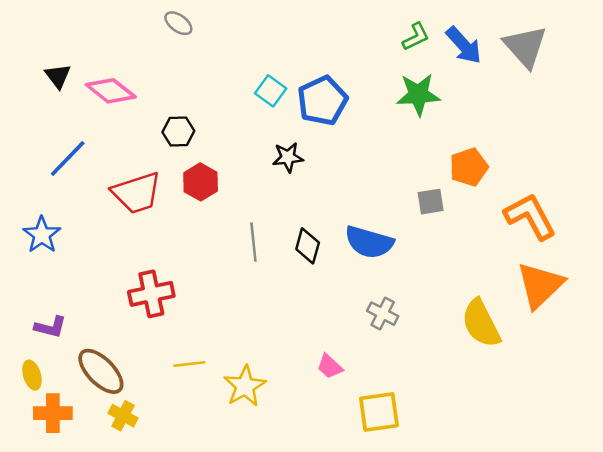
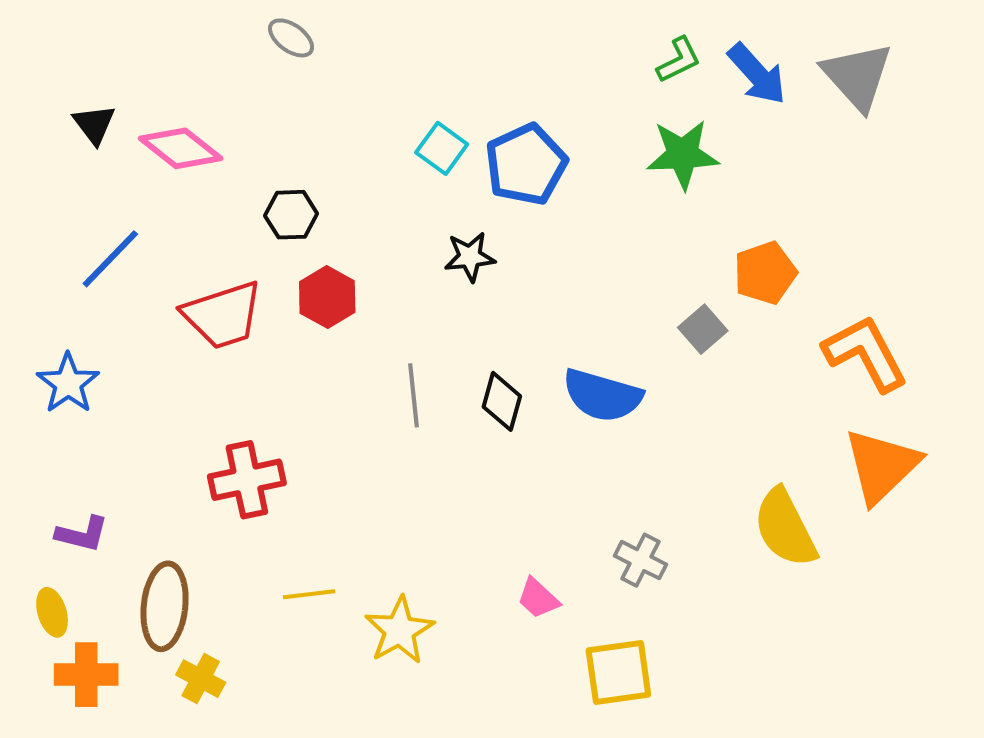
gray square: (431, 202) -> (703, 329), turned -32
gray cross: (383, 314) -> (641, 560), moved
brown ellipse: (101, 371) -> (165, 606), turned 51

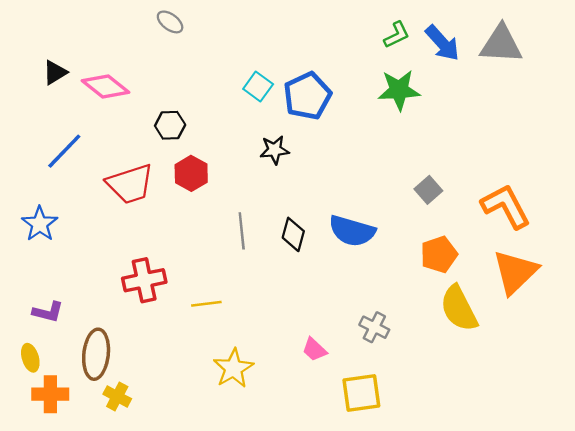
gray triangle: (857, 76) -> (501, 44), turned -45
black triangle: (94, 124) -> (55, 72), turned 36
orange pentagon: (765, 273) -> (439, 254), moved
gray square: (703, 329) -> (428, 190), moved
yellow line: (309, 594) -> (206, 304), moved

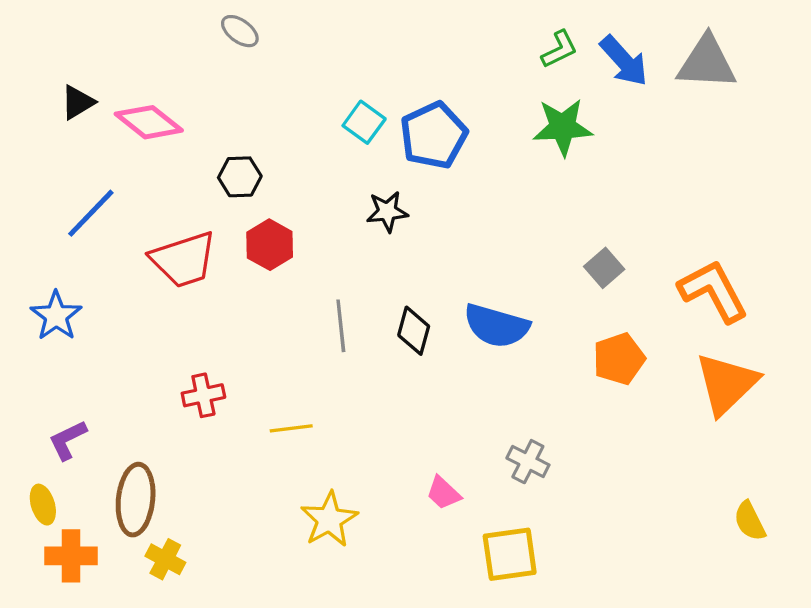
red cross: (144, 280) -> (203, 395), size x0.7
yellow semicircle: (459, 308) -> (750, 521), moved, size x0.6
purple L-shape: (48, 312) -> (68, 440), turned 140

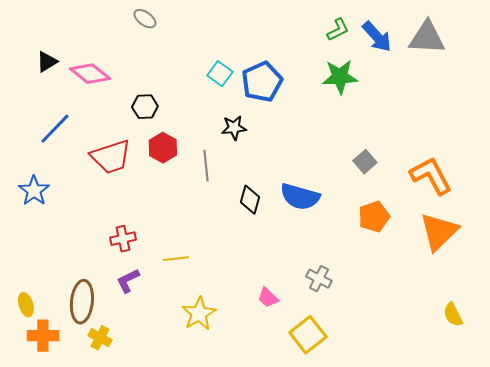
gray line: (341, 326) -> (206, 166), moved
purple L-shape: (68, 440) -> (128, 281), moved
yellow square: (510, 554) -> (308, 335), turned -30

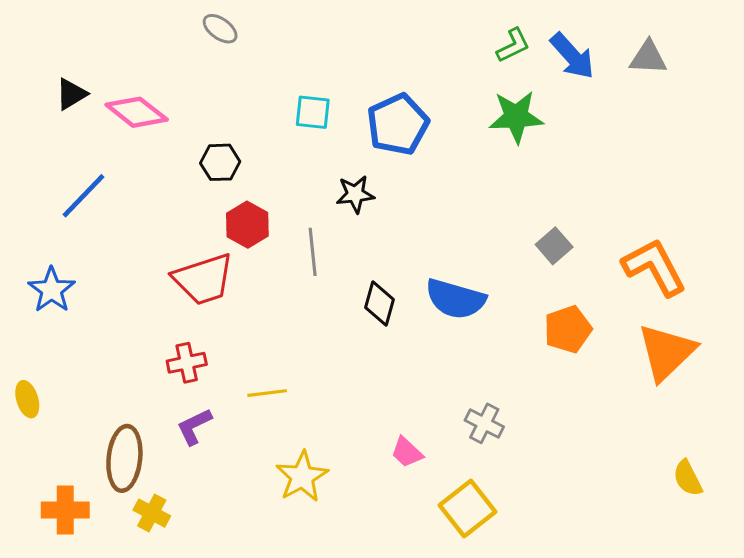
gray triangle: (427, 38) -> (648, 58), size x0.7
cyan square: (220, 74) -> (313, 112), moved, turned -30
red trapezoid: (111, 157) -> (203, 279), moved
yellow ellipse: (26, 305) -> (27, 399), moved

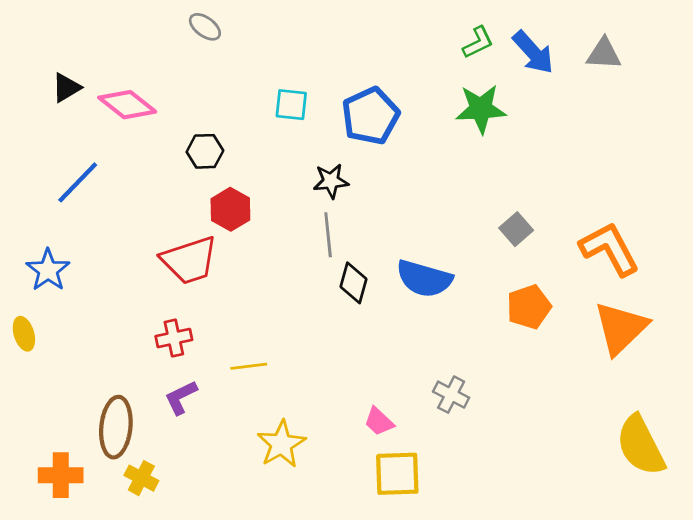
gray line: (313, 252) -> (328, 235), moved
yellow ellipse: (27, 399) -> (24, 334), moved
yellow semicircle: (688, 478) -> (641, 445), size x1.8
yellow square: (468, 508) -> (397, 474), moved, turned 36

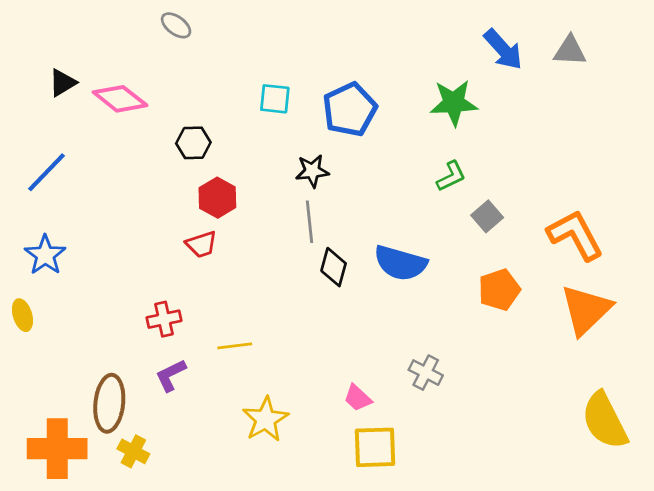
gray ellipse: (205, 27) -> (176, 25), moved
green L-shape: (478, 42) -> (451, 176), moved
blue line: (78, 182) -> (47, 172), moved
red trapezoid: (189, 260) -> (201, 244), moved, size x0.6
orange cross: (61, 475) -> (57, 449), size x1.4

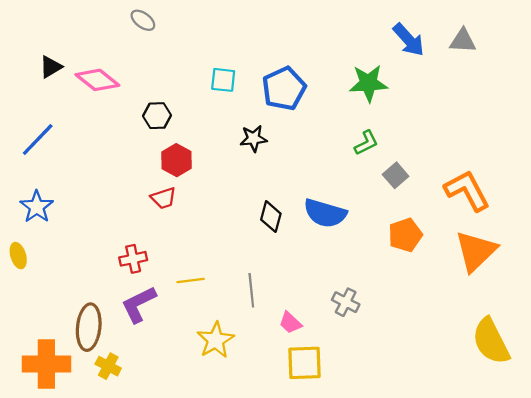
gray line: (310, 222) -> (251, 290), moved
purple L-shape: (171, 375) -> (139, 304), size x1.4

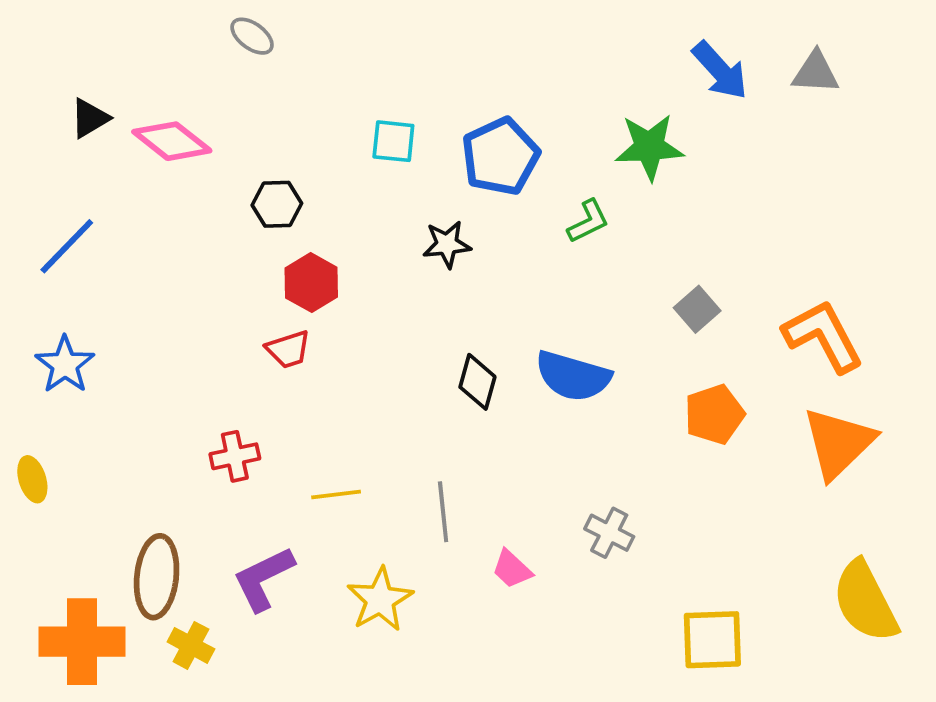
green L-shape: (366, 143) -> (588, 221), moved
yellow ellipse: (18, 256) -> (32, 479), moved
purple L-shape: (139, 304) -> (264, 579), moved
yellow square: (304, 363) -> (712, 640), moved

